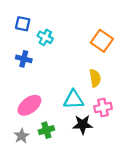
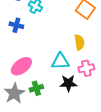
gray star: (22, 136) -> (14, 93), size x1.5

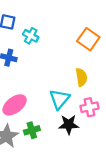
cyan triangle: (60, 61) -> (59, 99), turned -48

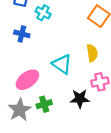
cyan triangle: (59, 99) -> (62, 64), moved, turned -35

